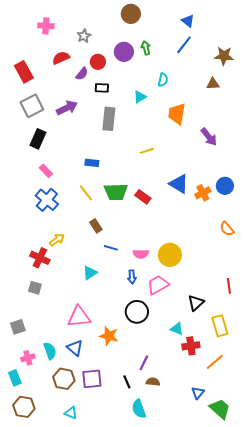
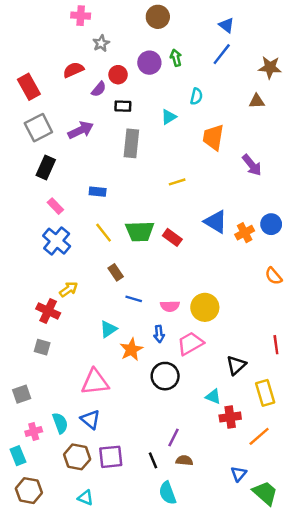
pink cross: (46, 26) -> (81, 16), moved
blue rectangle: (92, 163) -> (98, 192), moved
orange star: (109, 336) -> (131, 350), moved, turned 30

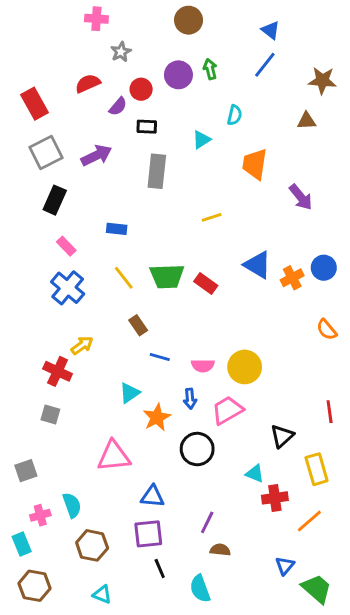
blue triangle: (90, 419) -> (153, 497), moved, turned -35
purple square: (111, 457) -> (148, 534), moved
black line: (153, 460) -> (160, 568), moved

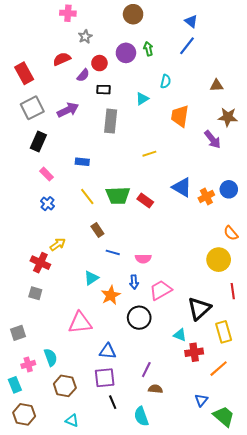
brown star: (322, 81) -> (228, 117), moved
blue cross: (68, 288) -> (48, 204), size x0.6
yellow circle: (245, 367) -> (219, 260), moved
black triangle: (282, 436) -> (199, 308), size x1.4

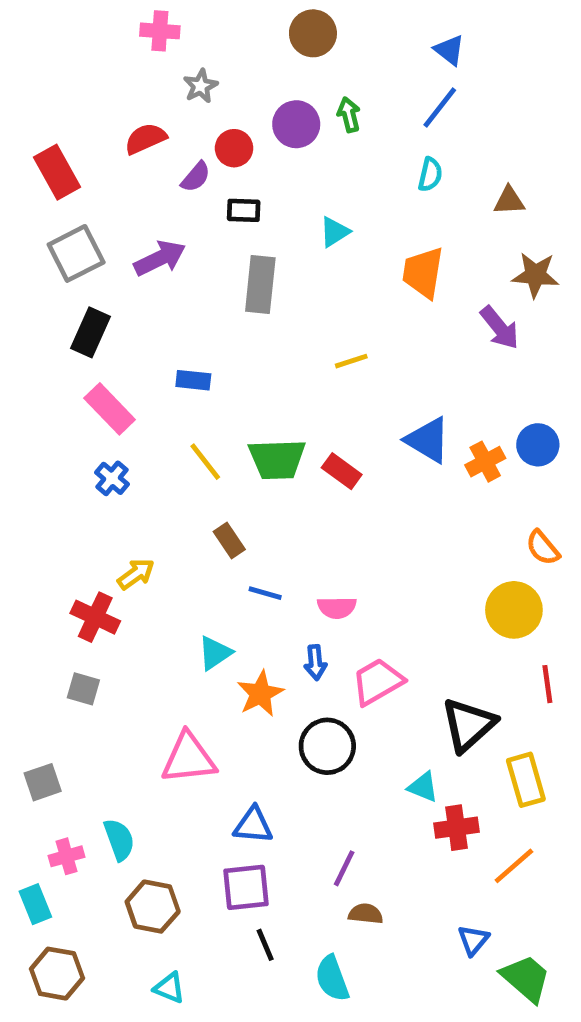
cyan semicircle: (166, 81) -> (430, 174), moved
pink rectangle: (47, 174) -> (110, 409), size x1.5

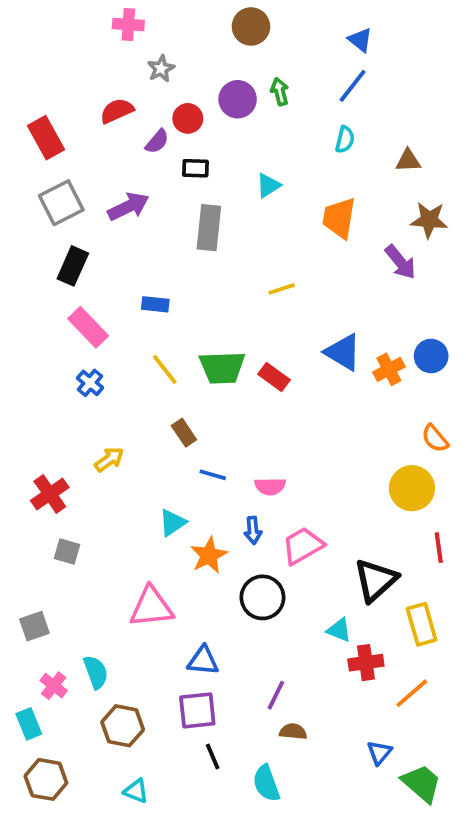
red cross: (95, 617) -> (50, 494), moved, turned 30
pink cross: (67, 856) -> (54, 686), turned -36

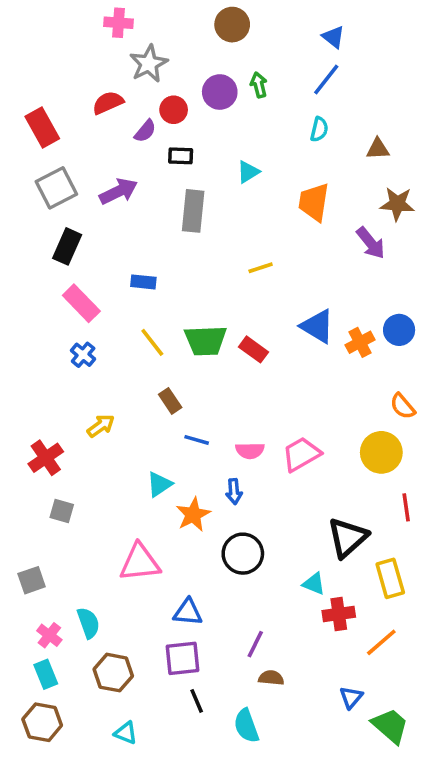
gray star: (161, 69) -> (149, 64), size x1.5
pink trapezoid: (303, 546) -> (301, 454), moved
cyan rectangle: (29, 724) -> (46, 674), moved

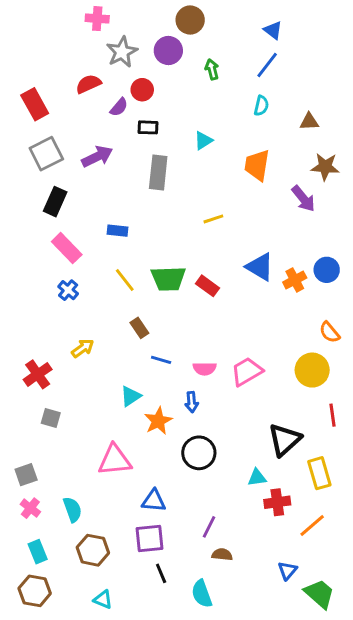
purple circle: (220, 92) -> (168, 50), moved
cyan triangle: (314, 584) -> (257, 478), turned -30
pink cross: (49, 635) -> (30, 508), moved

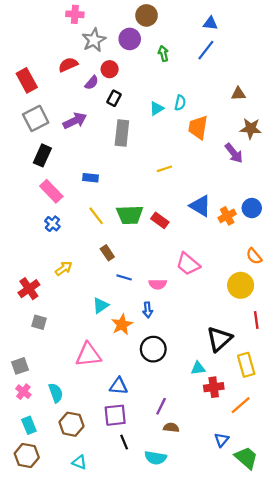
blue triangle: (273, 30) -> (210, 23), turned -32
cyan semicircle: (261, 106) -> (180, 103), moved
black rectangle: (148, 127) -> (114, 98), turned -64
pink trapezoid: (247, 371) -> (188, 264), moved, turned -110
cyan semicircle: (202, 594) -> (155, 458), turned -60

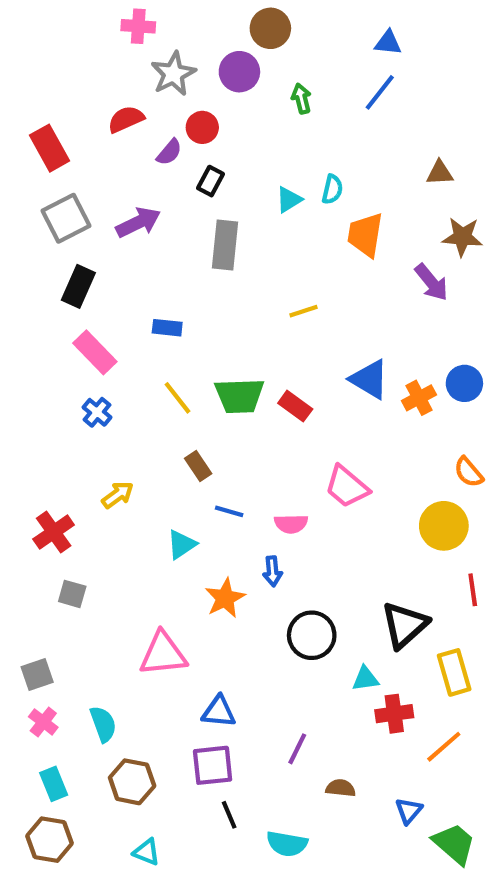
cyan triangle: (101, 305) -> (182, 544), moved
black circle: (153, 349) -> (312, 635), moved
brown semicircle: (171, 428) -> (341, 788), moved

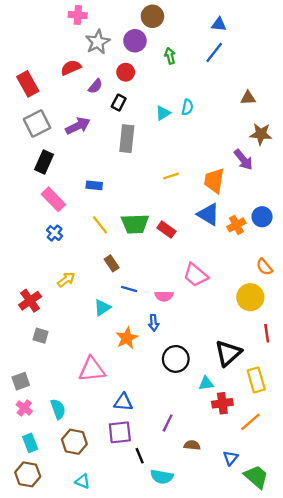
red circle: (202, 127) -> (126, 72), moved
orange trapezoid: (365, 235) -> (214, 181), moved
black line: (229, 815) -> (140, 456), moved

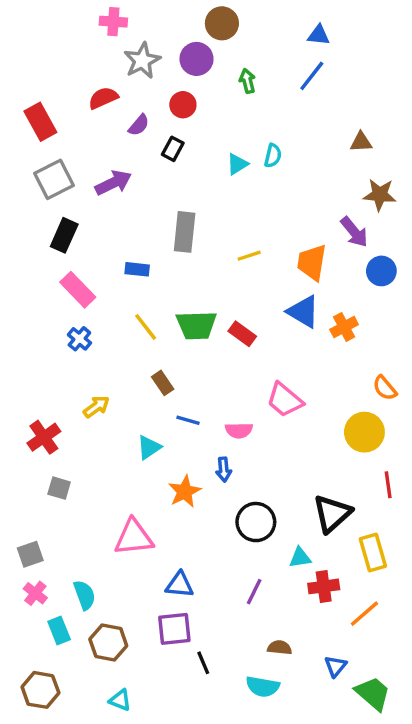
gray rectangle: (127, 139) -> (185, 232), moved
blue circle: (262, 217) -> (381, 271), moved
purple line: (168, 423) -> (254, 592), moved
cyan rectangle: (30, 443) -> (59, 631), moved
cyan semicircle: (162, 477) -> (263, 687), moved

